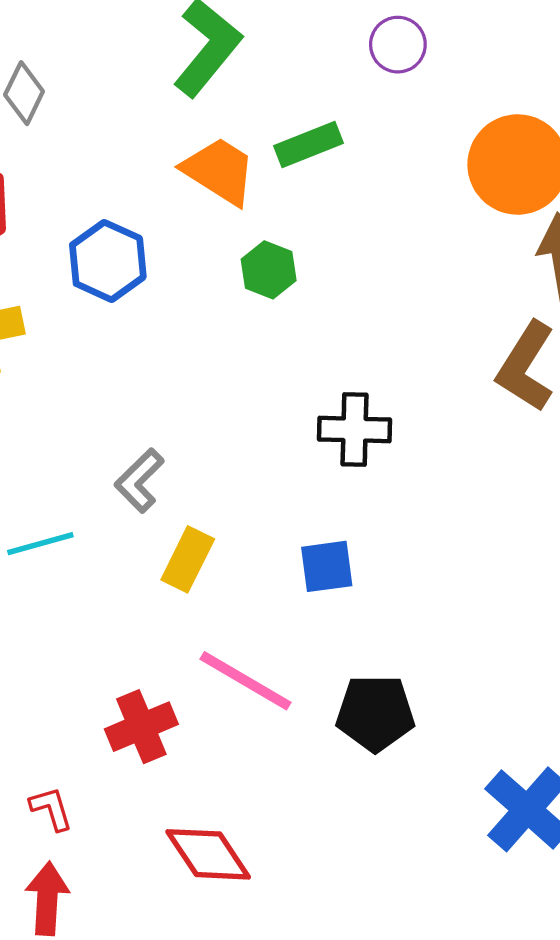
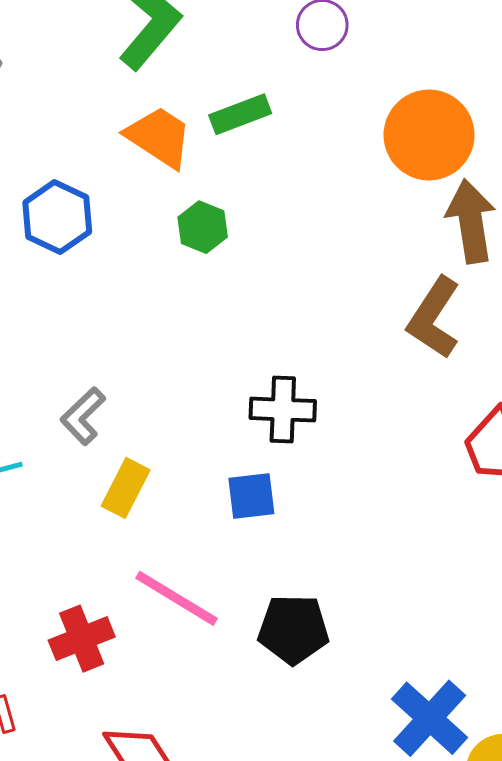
black cross: (354, 429) -> (283, 410), moved

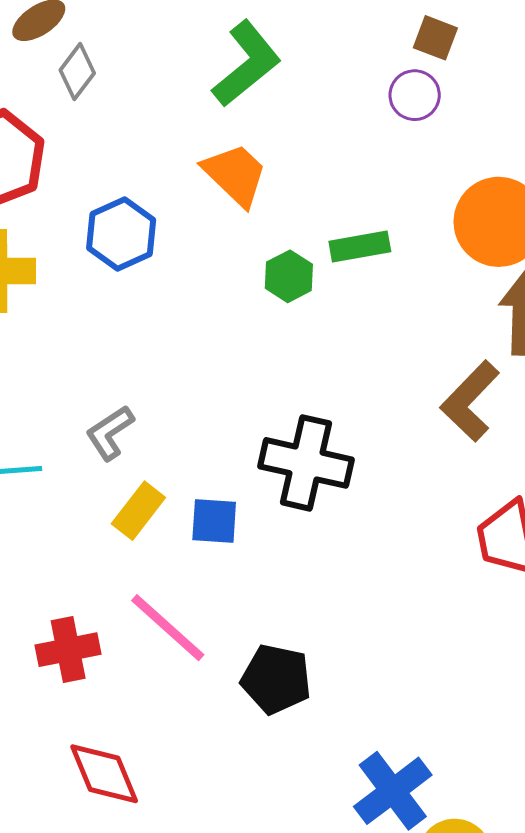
green rectangle: (240, 114) -> (360, 247), moved
green hexagon: (203, 227) -> (289, 276), moved
black cross: (283, 410) -> (306, 463), size x1.4
blue square: (251, 496) -> (214, 521), moved

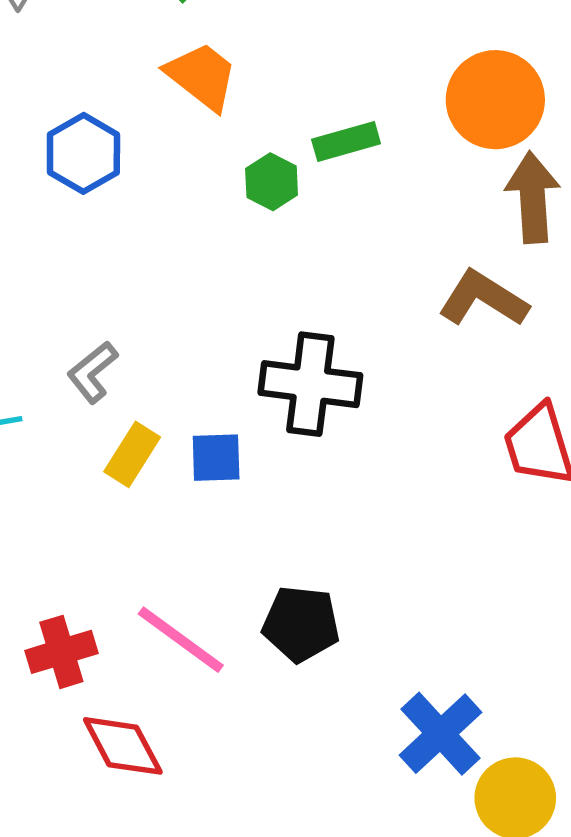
brown L-shape: (470, 401) -> (483, 299), turned 84
pink line: (168, 628) -> (181, 640), moved
red cross: (68, 650) -> (61, 652), moved

